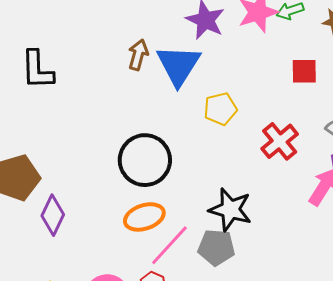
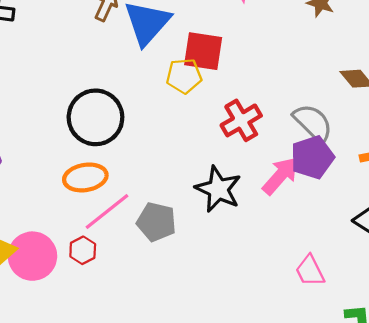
red square: (304, 71) -> (203, 51), moved, size x1.4
black star: (230, 210) -> (218, 189), moved

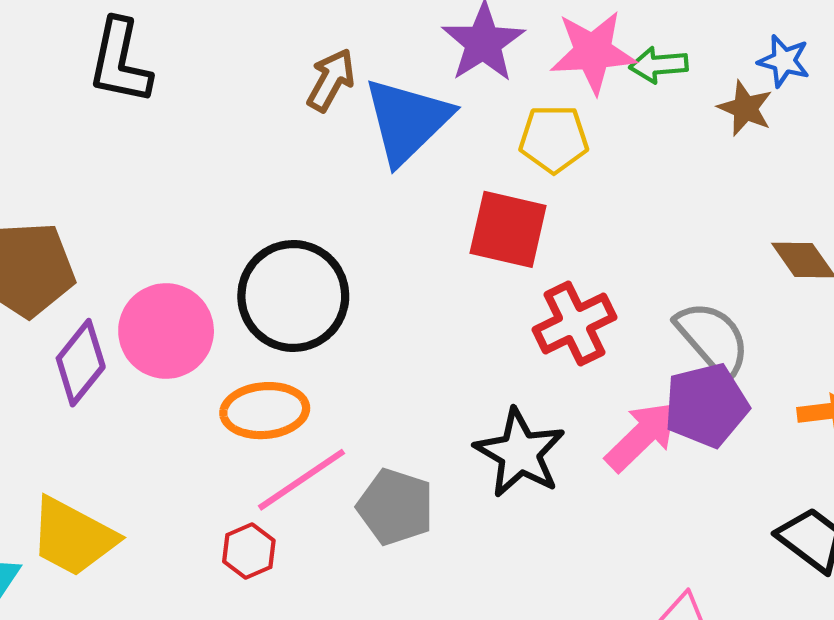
red square: (203, 51) -> (508, 229), moved
yellow pentagon: (184, 76) -> (554, 139), moved
pink circle: (32, 256) -> (166, 331), moved

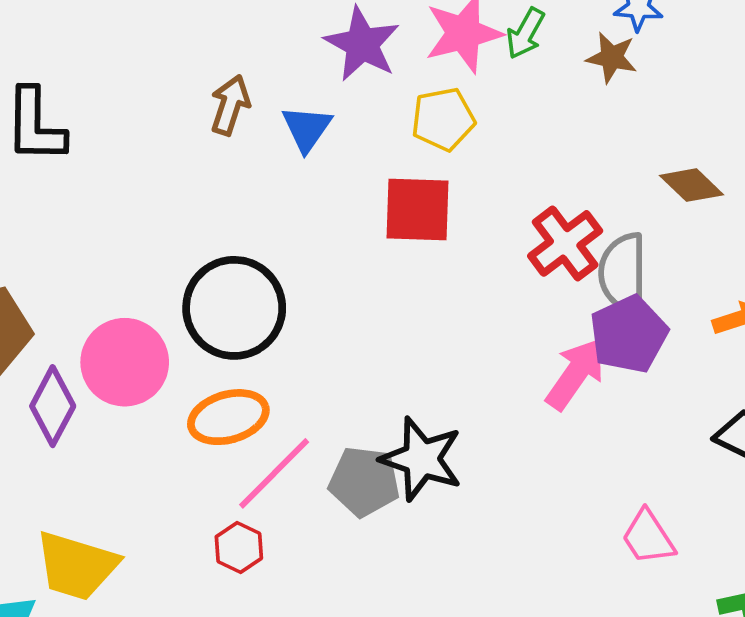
green arrow: (659, 65) -> (525, 33), turned -45
blue triangle: (407, 121) -> (307, 128), size x0.6
red cross: (574, 323) -> (565, 243), moved
gray semicircle: (713, 339) -> (623, 273), turned -128
black star: (520, 453) -> (421, 459), moved

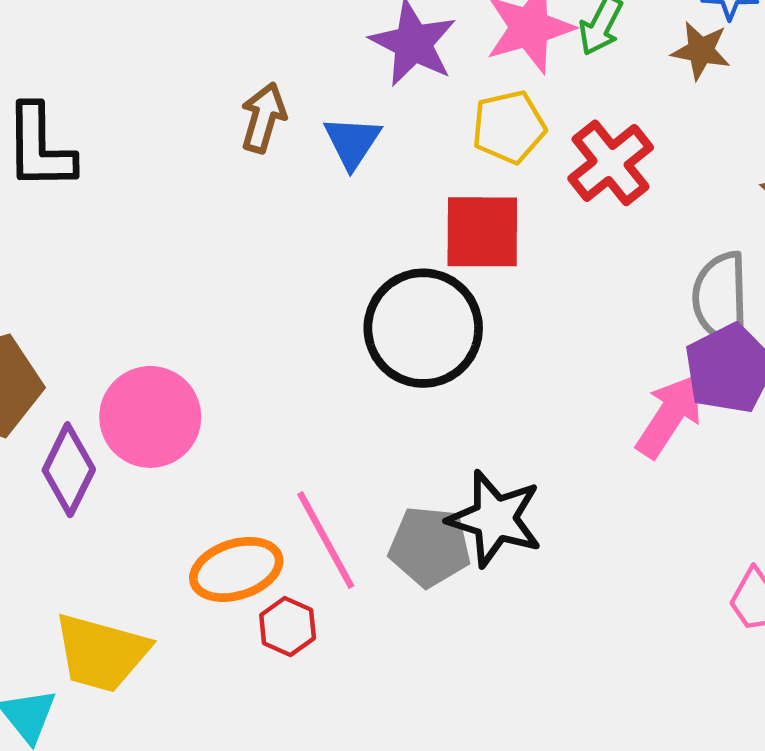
red cross: (565, 243) -> (611, 163), moved
black circle: (234, 308) -> (423, 328), moved
orange ellipse: (228, 417) -> (236, 569), moved
pink line: (274, 473) -> (326, 540), turned -72

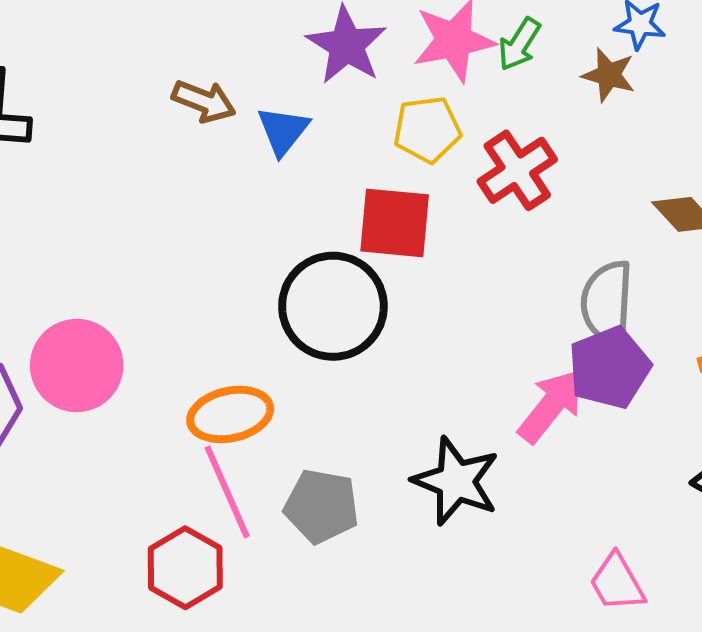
brown arrow: (263, 118) -> (204, 101), turned 90
black star: (495, 519) -> (456, 481), moved
orange ellipse: (236, 569) -> (230, 414), moved
red hexagon: (288, 627) -> (185, 568), size x1.5

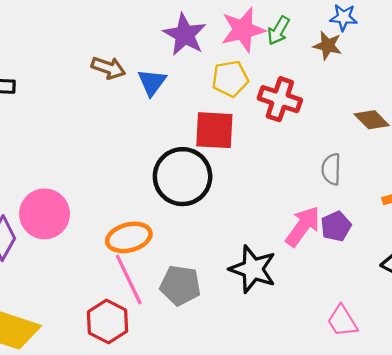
red cross: (517, 170) -> (280, 99), turned -36
gray semicircle: (607, 303) -> (331, 169), size x0.7
purple pentagon: (609, 368) -> (336, 226), moved, size x0.7

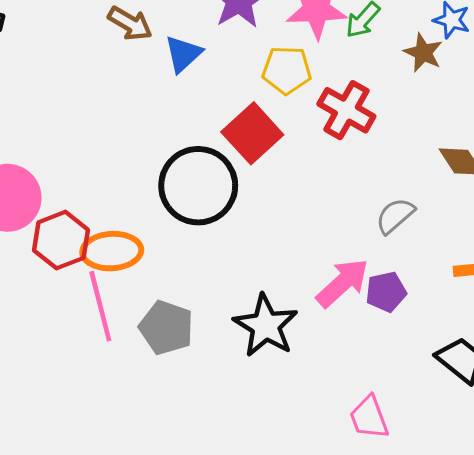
red square: (214, 130) -> (252, 133), turned 33
gray semicircle: (331, 169) -> (395, 216), turned 36
red hexagon: (108, 322) -> (61, 240), moved

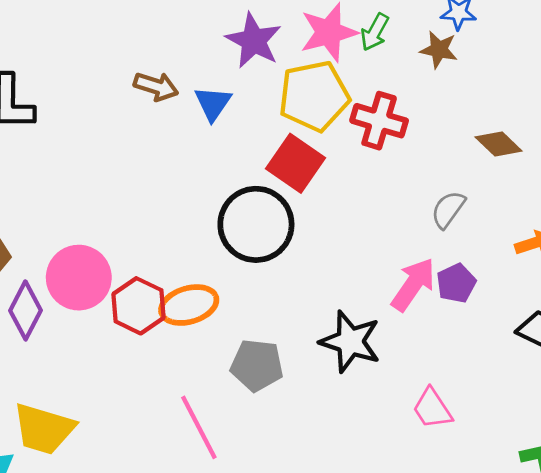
yellow pentagon: (287, 70) -> (314, 96), size x1.5
pink line: (100, 306) -> (199, 427), moved
pink trapezoid: (369, 417) -> (432, 409), moved

